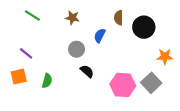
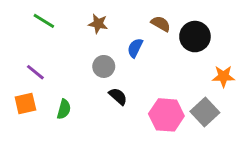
brown semicircle: (119, 18) -> (161, 24), turned 120

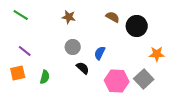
green line: (44, 21) -> (21, 15), moved
blue semicircle: (135, 48) -> (100, 53), moved

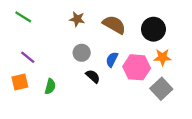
brown semicircle: (113, 17) -> (114, 25), moved, size x1.5
orange star: (157, 54) -> (162, 57), moved
pink hexagon: (117, 81) -> (137, 67), moved

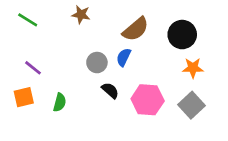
brown star: (77, 19) -> (81, 15), moved
brown semicircle: (114, 25) -> (136, 29), turned 110
blue semicircle: (112, 60) -> (124, 57), moved
pink hexagon: (137, 67) -> (148, 100), moved

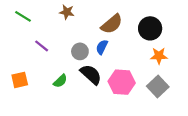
purple line: (33, 68) -> (42, 46), moved
black semicircle: (110, 90) -> (91, 74), size x1.5
green semicircle: (60, 102) -> (60, 81), moved, turned 32

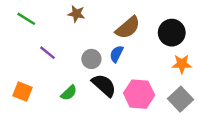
orange square: (20, 80) -> (22, 92), turned 35

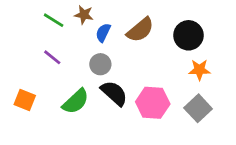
green line: (26, 19) -> (54, 20), moved
blue semicircle: (117, 54) -> (103, 33), moved
green semicircle: (69, 93) -> (76, 101), size x1.5

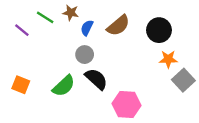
purple line: (52, 57) -> (22, 30), moved
pink hexagon: (153, 103) -> (126, 104), moved
gray square: (198, 108) -> (183, 80), moved

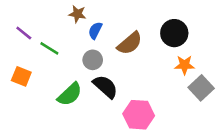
green line: (45, 17) -> (49, 48), moved
brown semicircle: (118, 25) -> (130, 43), moved
orange square: (21, 85) -> (21, 76), moved

